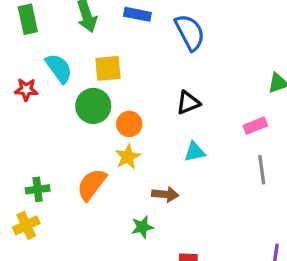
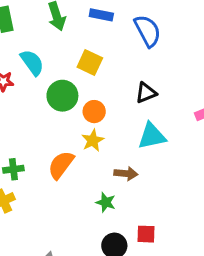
yellow square: (108, 68) -> (90, 62), moved, turned 30
cyan triangle: (195, 152) -> (152, 136), size x1.5
green star: (142, 227) -> (106, 202), turned 30

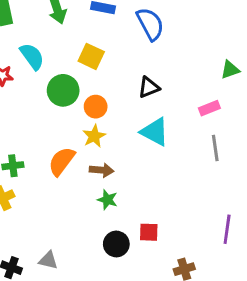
cyan triangle: (152, 136) -> (155, 132), turned 40
brown arrow: (126, 174) -> (102, 170), moved

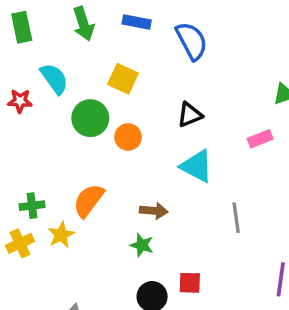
yellow star: (94, 136) -> (61, 235), moved
gray line: (215, 148) -> (236, 218), moved
brown arrow: (102, 170) -> (154, 211), moved

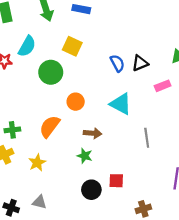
blue semicircle: (192, 41) -> (117, 63), moved, size x0.7
cyan semicircle: (54, 79) -> (27, 46), turned 65
black triangle: (190, 115) -> (140, 63), moved
orange circle: (128, 137) -> (76, 102), moved
yellow star: (61, 235) -> (37, 163), moved

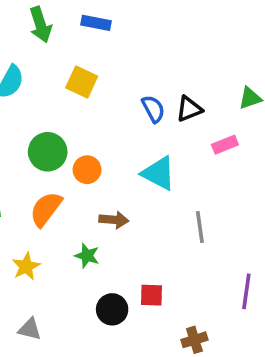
green circle: (51, 72) -> (48, 152), moved
green star: (85, 156) -> (87, 256), moved

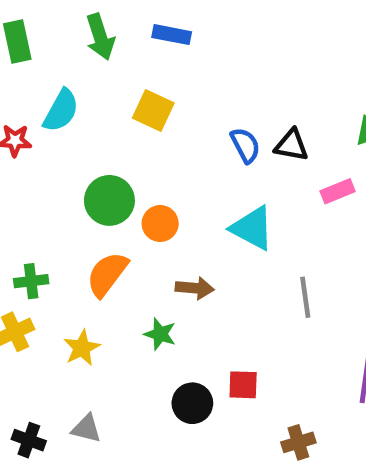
black triangle: (189, 109) -> (291, 145), turned 32

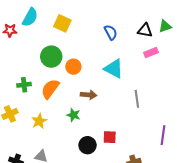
yellow square: (153, 111) -> (62, 23), moved
black triangle: (291, 145) -> (145, 30), moved
green cross: (31, 281) -> (24, 85), moved

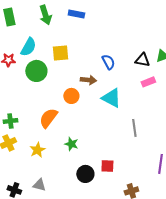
yellow square: (62, 23) -> (60, 53), turned -30
green circle: (51, 57) -> (36, 71), moved
green cross: (24, 85) -> (10, 121), moved
brown arrow: (89, 95) -> (88, 80), moved

